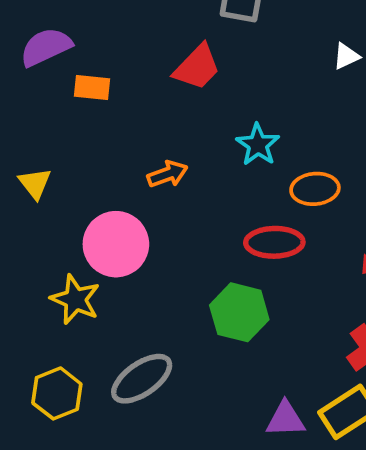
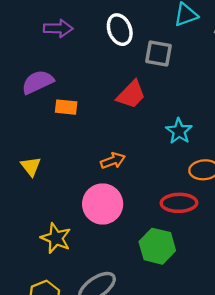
cyan star: (258, 145) -> (179, 131), moved
pink circle: (116, 244) -> (103, 204), moved

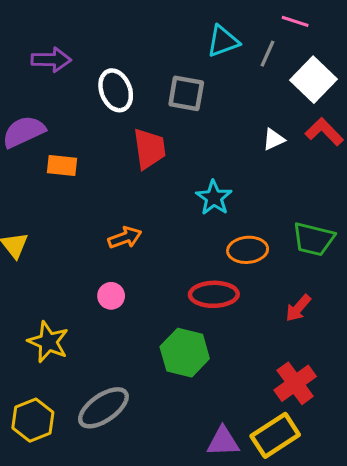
white ellipse: (120, 30) -> (116, 90), moved
red trapezoid: (131, 95) -> (149, 149), turned -52
pink circle: (103, 204) -> (111, 296), size x0.5

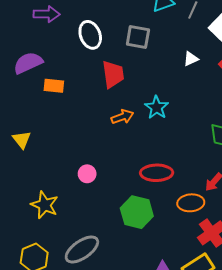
white triangle: (274, 139) -> (191, 59), moved
orange arrow: (125, 238) -> (122, 117), moved
orange ellipse: (248, 250) -> (191, 203), moved

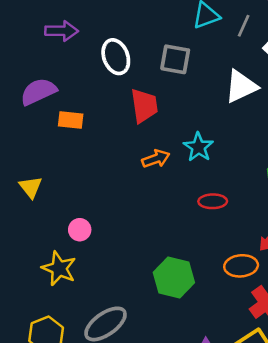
white triangle: (191, 59) -> (241, 86), size x1.8
red ellipse: (157, 173) -> (213, 201), moved, size x0.7
pink circle: (87, 174) -> (80, 230), moved

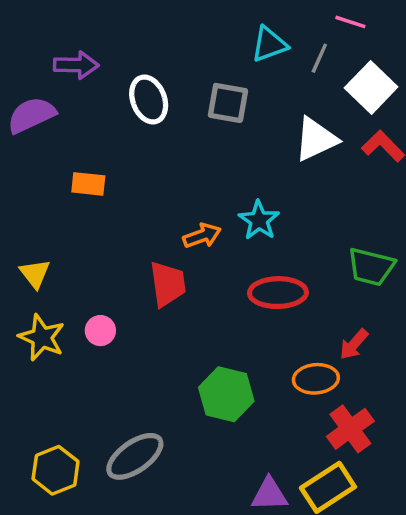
purple semicircle: (38, 92) -> (31, 115), moved
red trapezoid: (144, 106) -> (168, 284), moved
red ellipse: (213, 201) -> (278, 293), size x1.5
yellow star: (59, 268) -> (42, 337), moved

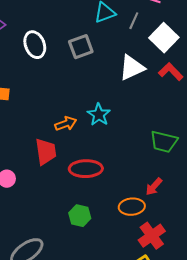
gray square: (228, 103) -> (81, 47), turned -30
red ellipse: (278, 293) -> (86, 169), moved
green hexagon: (226, 394) -> (80, 216), size x0.7

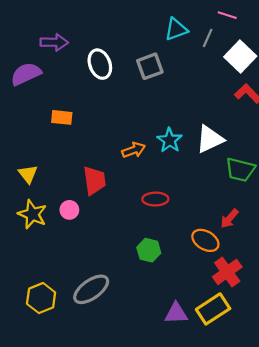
white triangle: (132, 68) -> (210, 139), moved
red trapezoid: (46, 152) -> (94, 181), moved
red ellipse: (86, 169) -> (155, 199), size x0.7
orange ellipse: (132, 207) -> (205, 240), turned 35

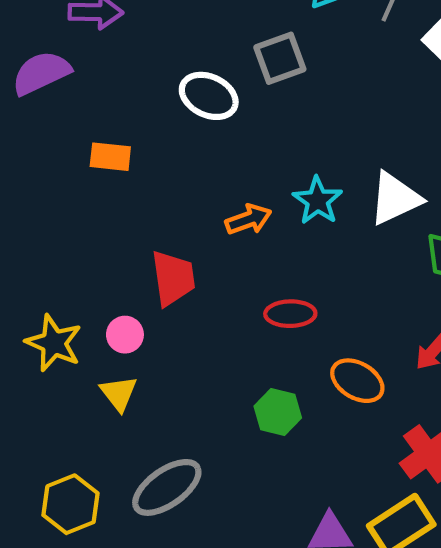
white ellipse: (100, 64) -> (209, 96), moved, turned -44
yellow triangle: (28, 174) -> (119, 393), moved
orange ellipse: (205, 240) -> (357, 381), moved

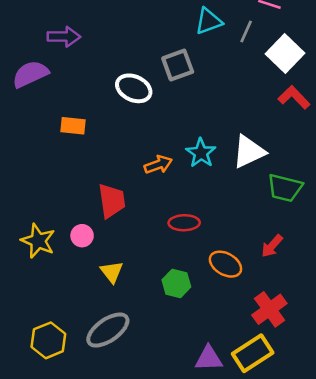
yellow triangle: (119, 393) -> (112, 272), moved

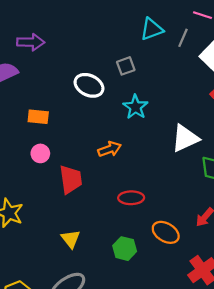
gray square: (178, 65) -> (126, 66), size x0.7
cyan star: (201, 153) -> (135, 107), moved
pink circle: (82, 236) -> (40, 153), moved

